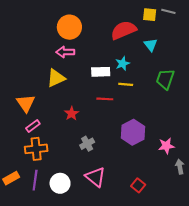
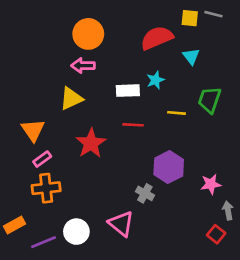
yellow line: (126, 84) -> (177, 113), moved
red star: (72, 114) -> (91, 143), size x1.6
gray cross: (87, 144) -> (145, 193), moved, turned -32
purple line: (35, 180) -> (43, 242), moved, turned 60
red square: (138, 185) -> (216, 234), moved

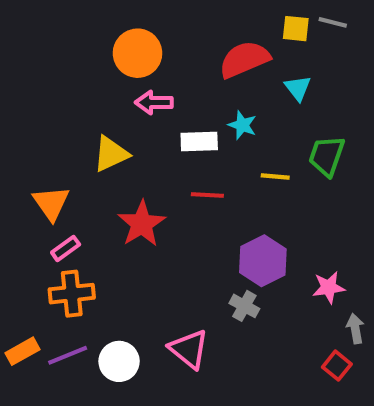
pink arrow: (83, 66) -> (154, 102), moved
cyan star: (155, 80) -> (242, 125), turned -30
gray cross: (145, 193) -> (244, 306), moved
purple line: (43, 242) -> (68, 355), moved

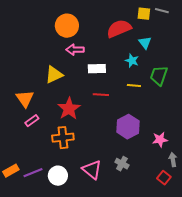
cyan star: (242, 125) -> (132, 61), moved
orange cross: (72, 294) -> (63, 138), moved
gray cross: (244, 306) -> (122, 164), moved

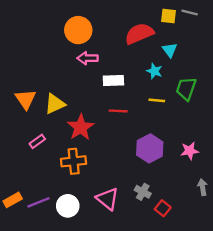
yellow triangle: (54, 75) -> (55, 104), moved
orange triangle: (25, 99) -> (26, 99), moved
pink star: (160, 140) -> (190, 151), moved
red square: (164, 178) -> (163, 208), moved

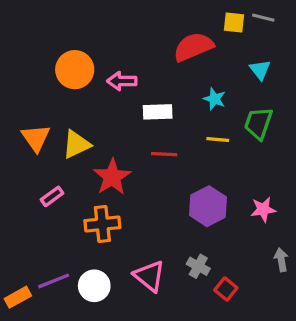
orange circle: (78, 30) -> (75, 70), moved
cyan triangle: (170, 50) -> (260, 70), moved
orange rectangle: (13, 200) -> (18, 297), moved

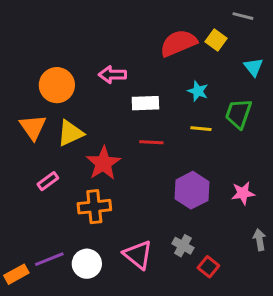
yellow square: (234, 23) -> (216, 40), moved, turned 30
orange circle: (75, 70) -> (57, 85), moved
cyan triangle: (260, 70) -> (253, 67), moved

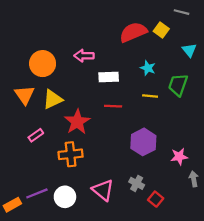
pink star: (243, 193) -> (179, 157), moved

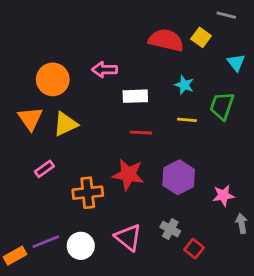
red semicircle: (133, 32) -> (166, 40), turned 36
red star: (77, 122) -> (128, 174), moved, turned -30

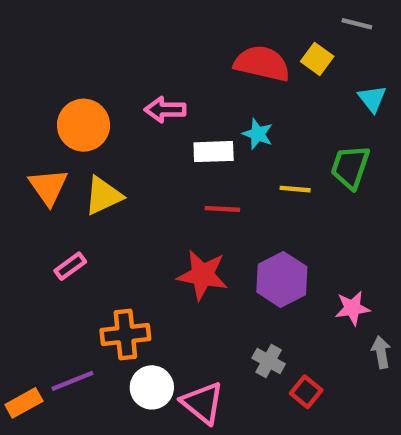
cyan star: (184, 85) -> (258, 134), moved
orange cross: (88, 193) -> (125, 335), moved
pink triangle: (128, 237) -> (203, 403), moved
white circle: (81, 246) -> (152, 387), moved

